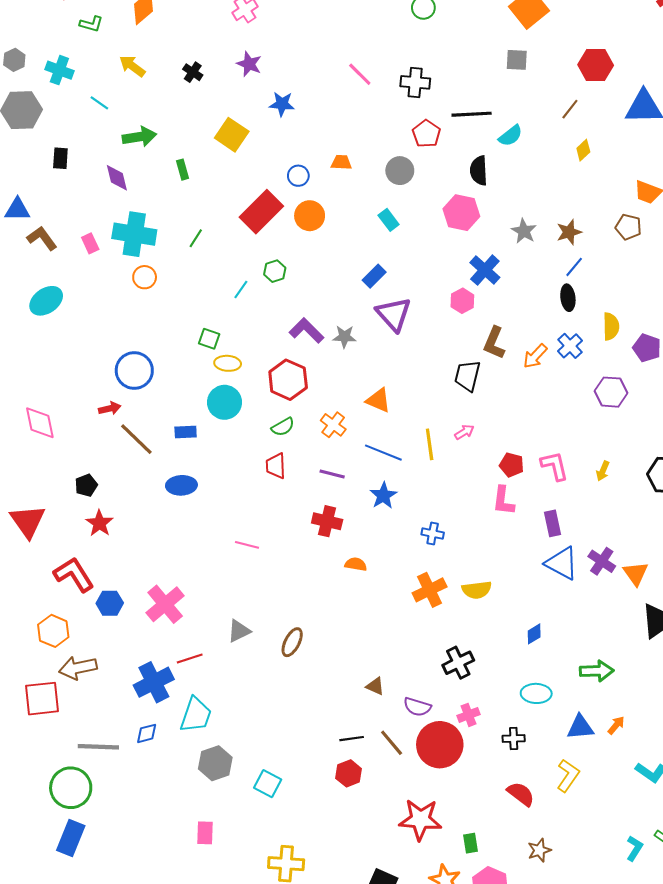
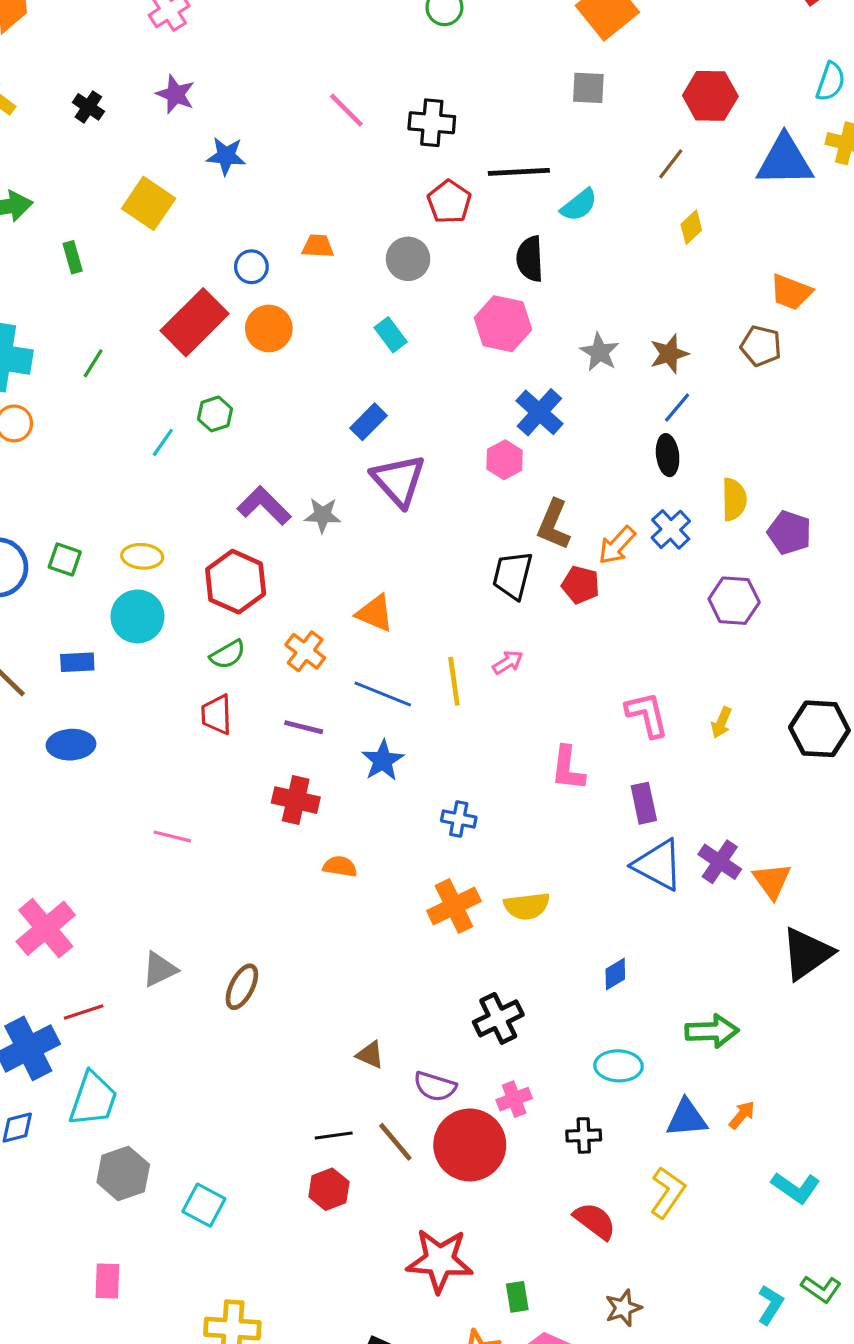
green square: (209, 339) -> (65, 559), moved
red pentagon: (512, 465) -> (581, 585), moved

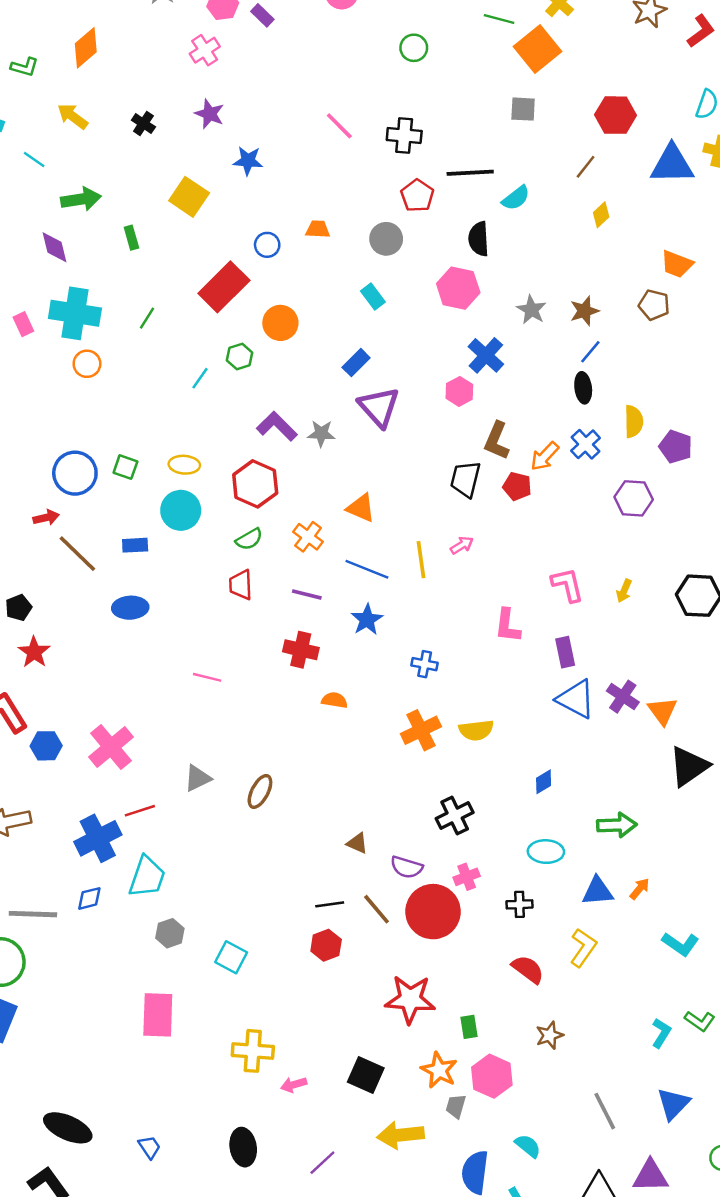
orange circle: (269, 328) -> (280, 323), moved
gray hexagon: (123, 1173) -> (170, 933), size x0.7
pink rectangle: (107, 1281) -> (158, 1015), size x1.6

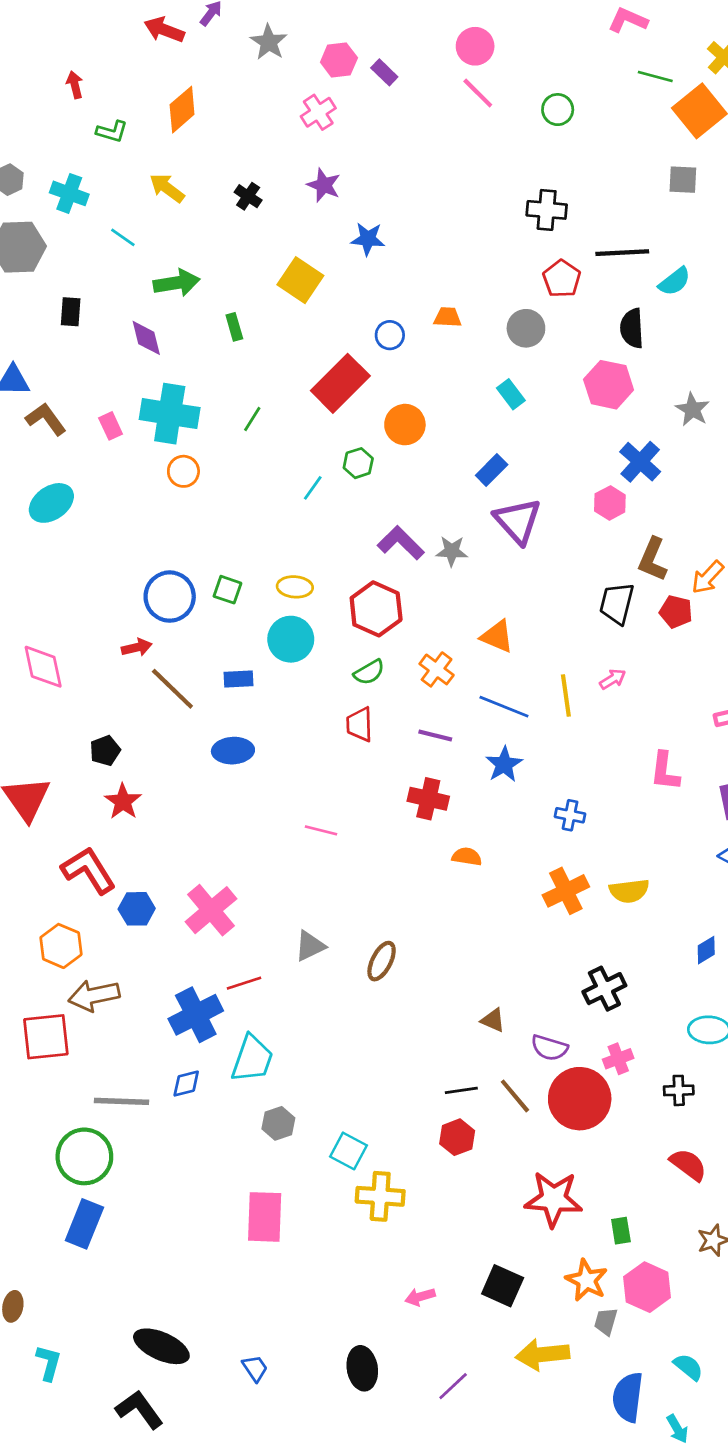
pink line: (339, 126) -> (478, 93), moved
yellow cross: (253, 1051) -> (380, 1196), moved

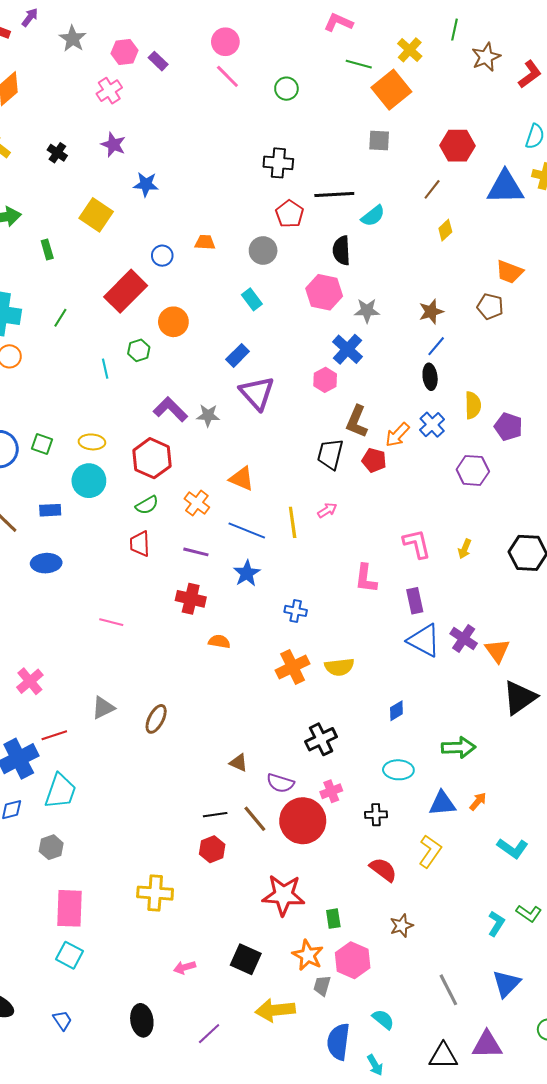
gray star: (692, 409) -> (367, 311), moved, turned -30
cyan line: (313, 488) -> (105, 369), turned -48
pink cross: (211, 910) -> (30, 681), size x0.7
gray hexagon: (278, 1123) -> (51, 847), moved
cyan square: (349, 1151) -> (70, 955), moved

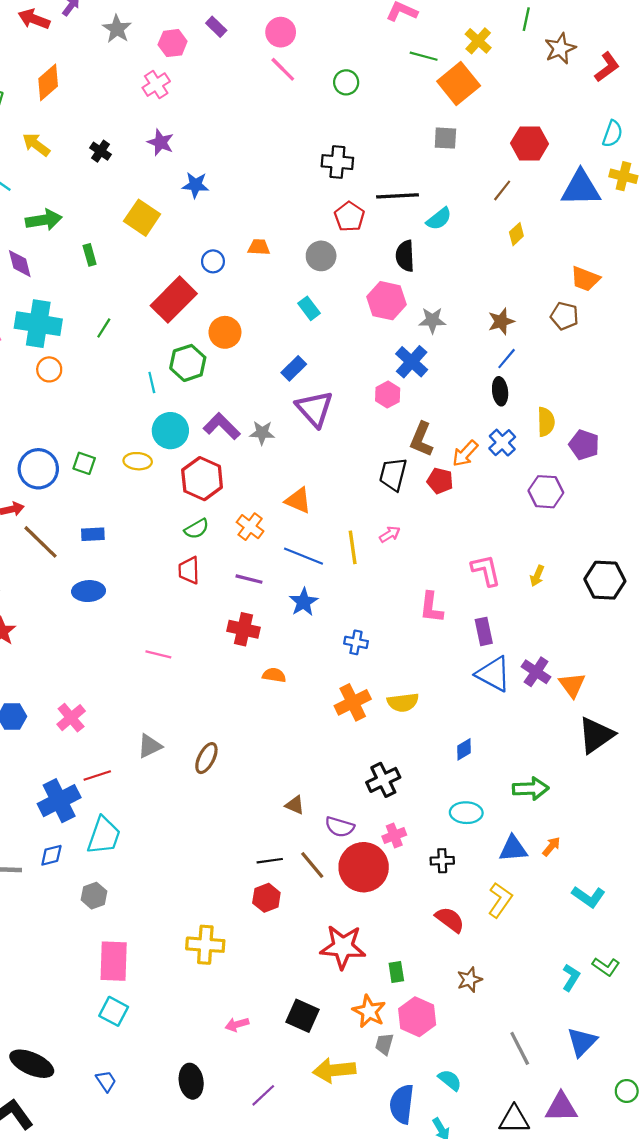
purple rectangle: (158, 61) -> (216, 27), moved
green hexagon: (139, 350) -> (188, 363), size x1.5
cyan circle: (89, 481) -> (170, 431), moved

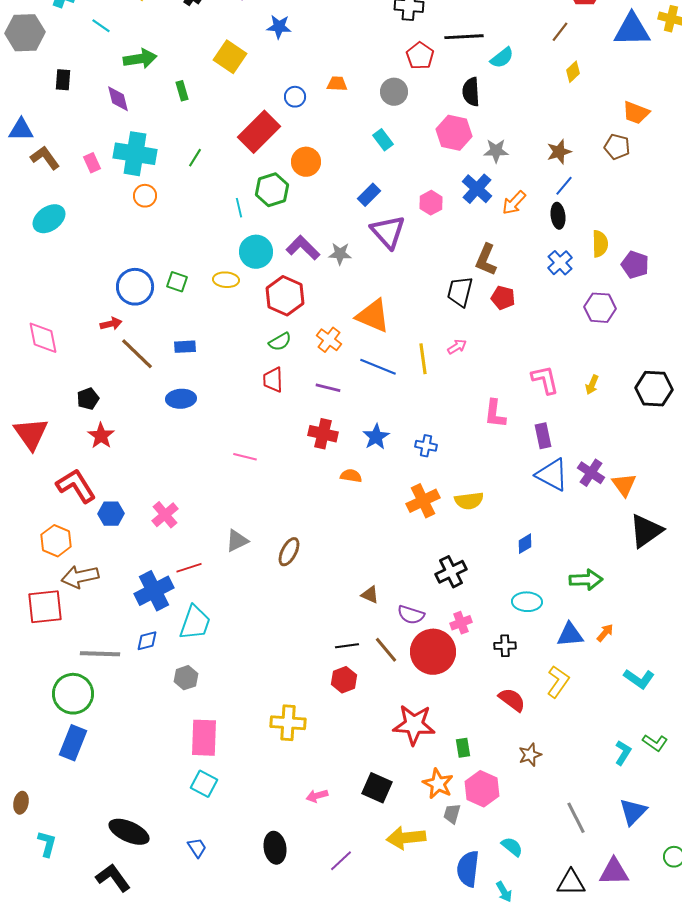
pink hexagon: (388, 395) -> (431, 203), moved
orange arrow: (465, 454) -> (514, 203), moved
orange triangle: (298, 500) -> (373, 316), size x1.4
blue star: (304, 602) -> (376, 437), moved

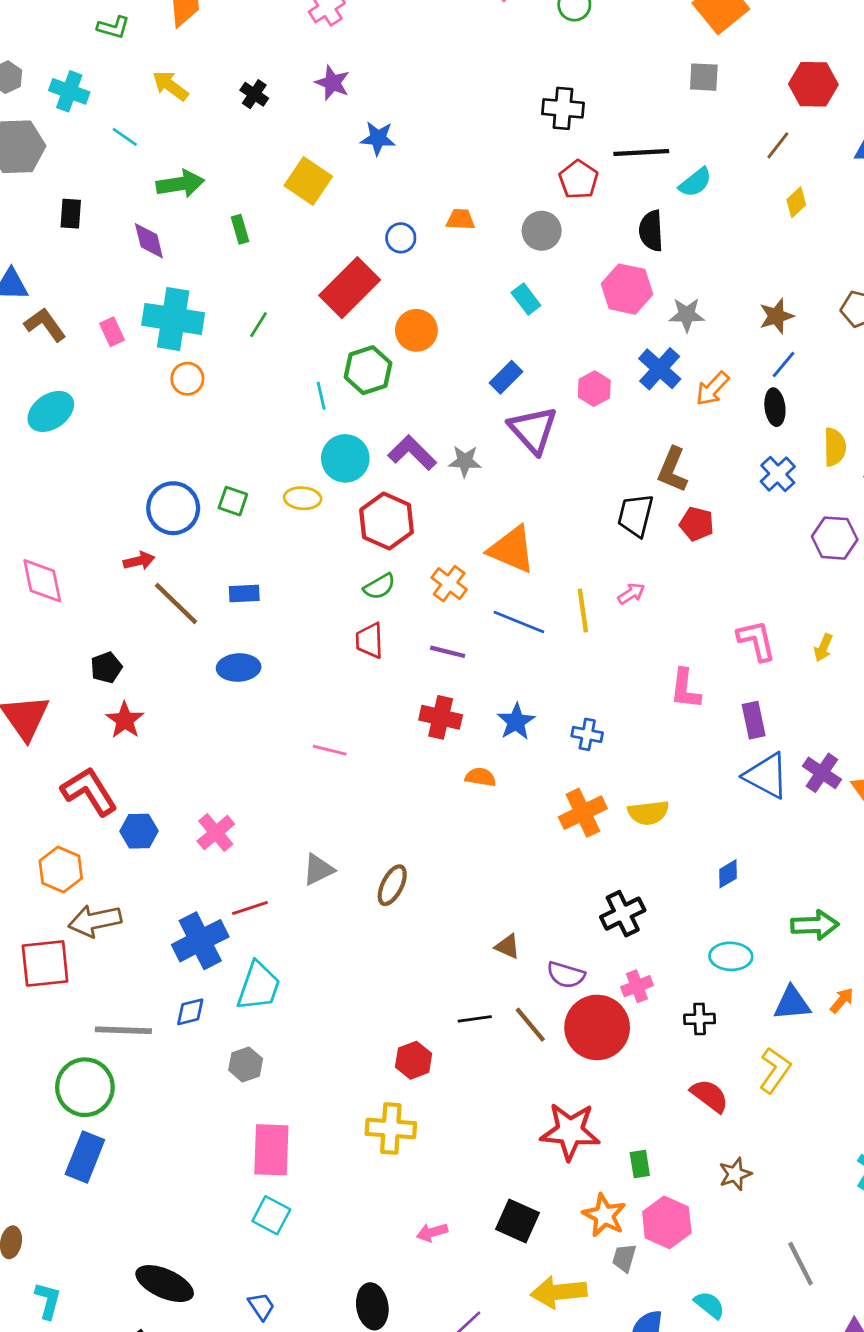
red hexagon: (344, 680) -> (414, 1060), moved

